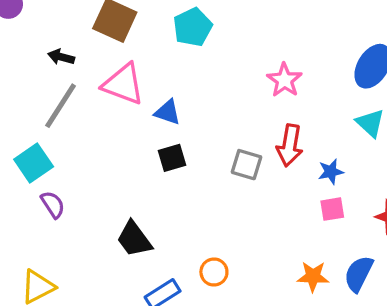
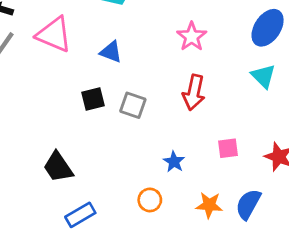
blue triangle: (168, 112) -> (111, 52), moved
gray square: (246, 165) -> (133, 105), moved
blue star: (331, 172) -> (174, 162), moved, turned -30
orange circle: (214, 272) -> (150, 200), moved

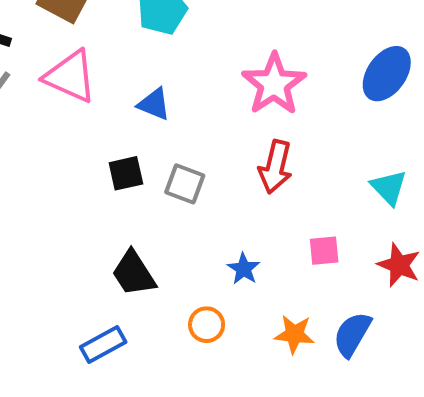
pink star: (192, 37) -> (274, 84), size x1.4
cyan triangle: (263, 76) -> (389, 187), moved
black trapezoid: (58, 167) -> (134, 273), moved

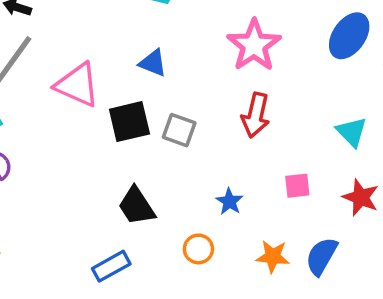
pink triangle: (70, 76) -> (77, 85), moved
black square: (126, 173) -> (129, 122), size x1.4

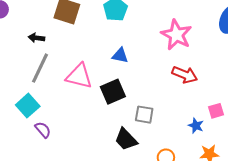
red arrow: (256, 115) -> (185, 75), turned -70
gray square: (179, 130) -> (144, 115), moved
blue star: (229, 201) -> (196, 126), moved

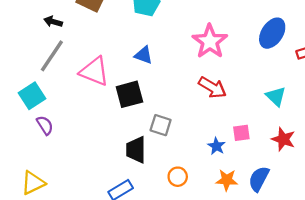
black trapezoid: (126, 139) -> (136, 150), turned 35

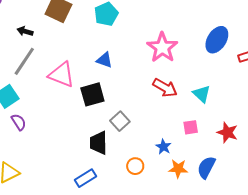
cyan triangle: (276, 96) -> (202, 94), moved
gray square: (161, 125) -> (120, 121), turned 30
blue star: (216, 146) -> (163, 147), moved

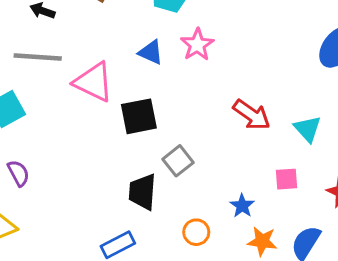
pink star: (162, 47) -> (197, 45), moved, size x0.7
blue triangle: (104, 60) -> (151, 52), moved
gray line: (24, 61) -> (38, 57), turned 56
purple semicircle: (19, 122) -> (18, 173), moved

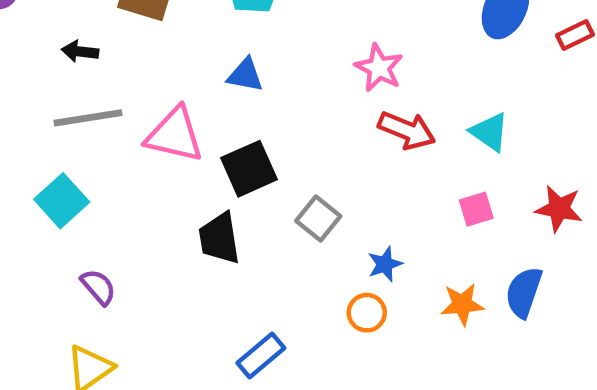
pink star: (197, 45) -> (379, 68), moved
black trapezoid: (142, 192) -> (219, 238), moved
blue star: (242, 206) -> (385, 264), moved, turned 30

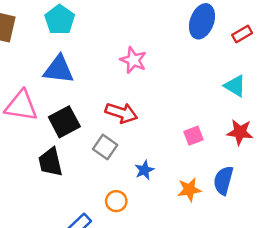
blue triangle: (245, 75) -> (59, 69), size x1.5
red arrow: (407, 130) -> (121, 113), moved
cyan triangle: (490, 132) -> (235, 86), moved
orange circle: (367, 313) -> (116, 201), moved

